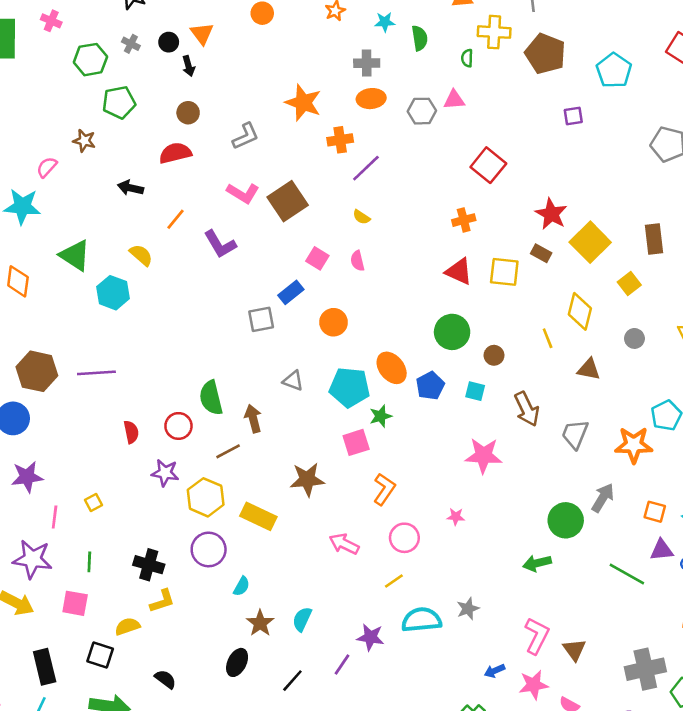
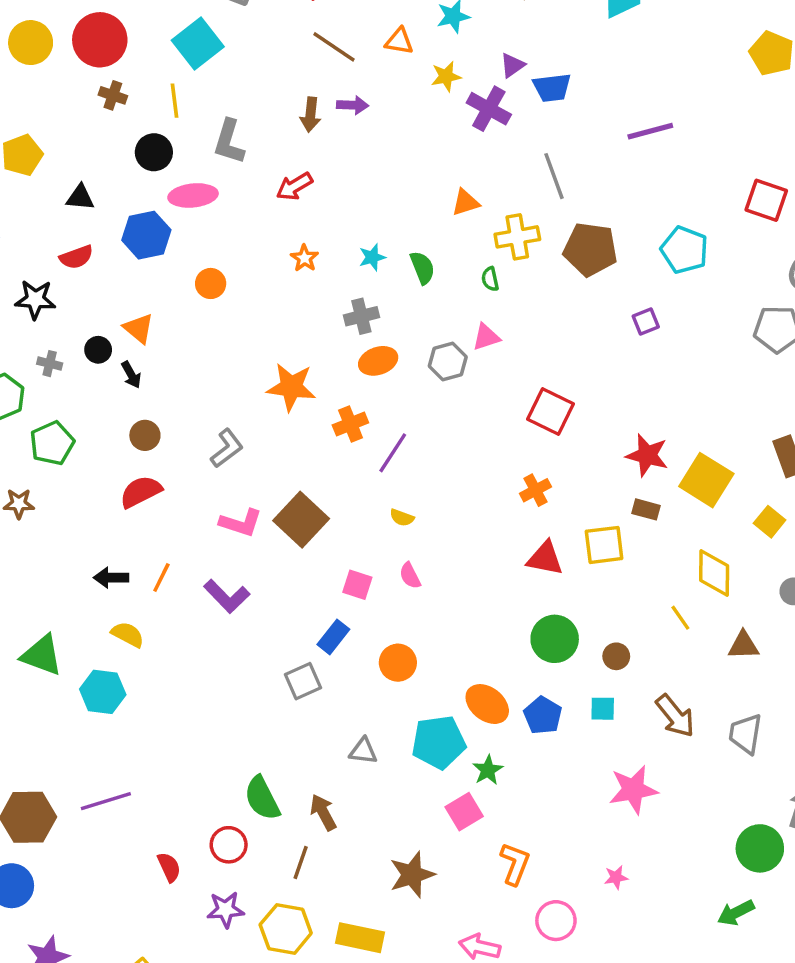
black arrow: (130, 188) -> (111, 578), moved
brown line: (228, 451) -> (301, 862), turned -30

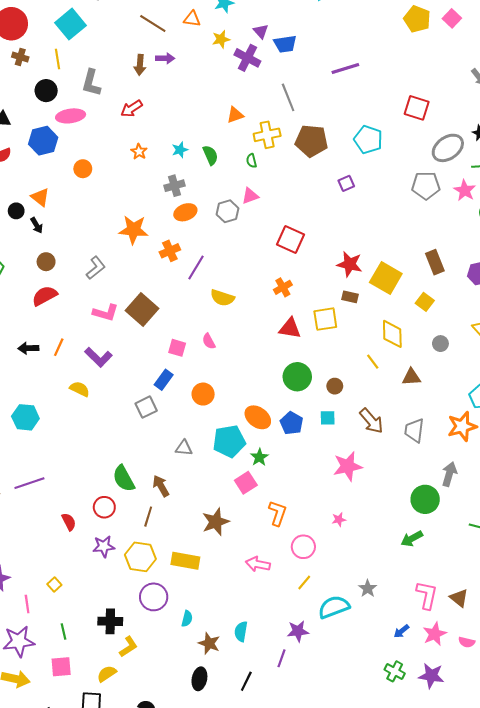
purple triangle: (512, 65) -> (261, 31), turned -35
yellow semicircle: (402, 518) -> (222, 298), moved, size x1.6
yellow semicircle: (128, 634) -> (80, 389), moved

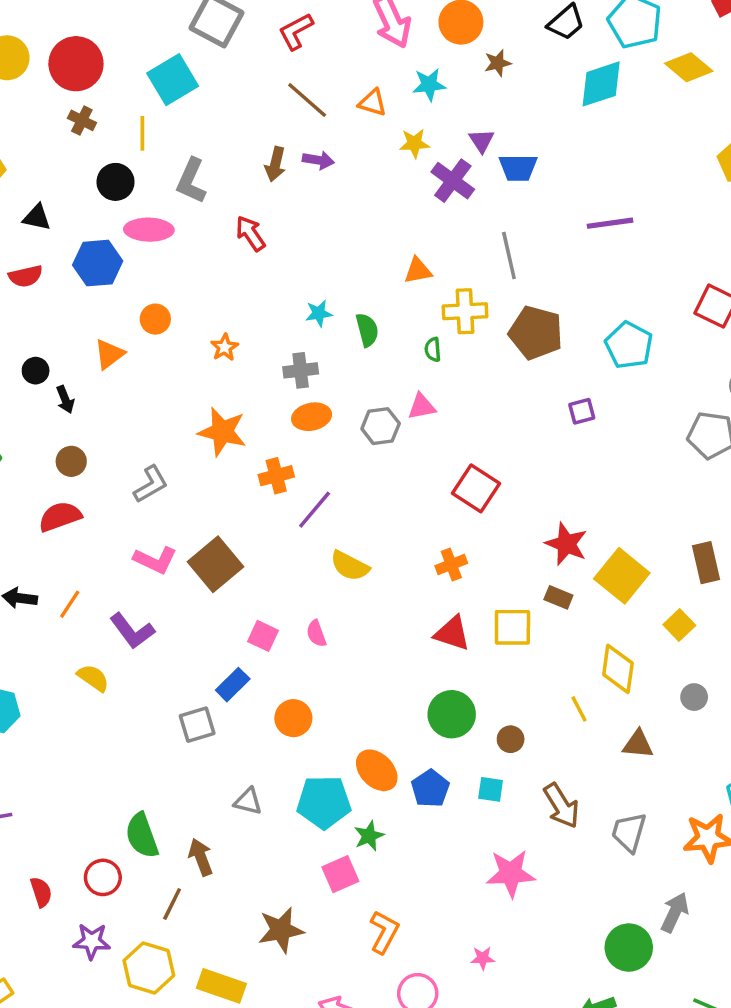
red arrow: (132, 109) -> (250, 233), turned 80
orange star: (139, 152) -> (225, 347), moved
orange triangle: (40, 197) -> (109, 354), moved, turned 36

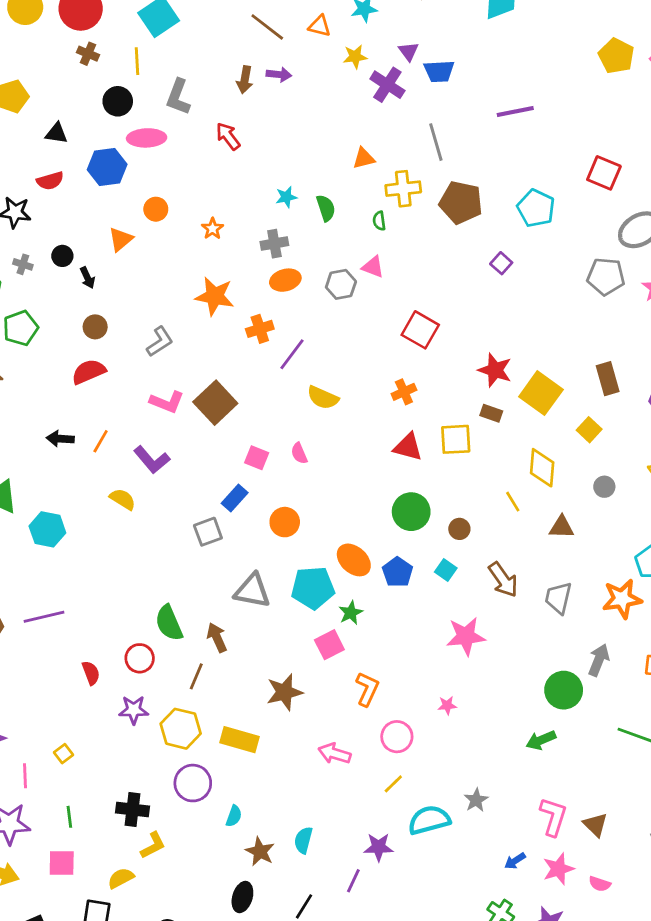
pink triangle: (422, 407) -> (373, 267), turned 35
purple square: (582, 411) -> (501, 263), turned -30
cyan square: (491, 789) -> (446, 570), turned 30
gray triangle: (248, 801) -> (252, 591), size x1.6

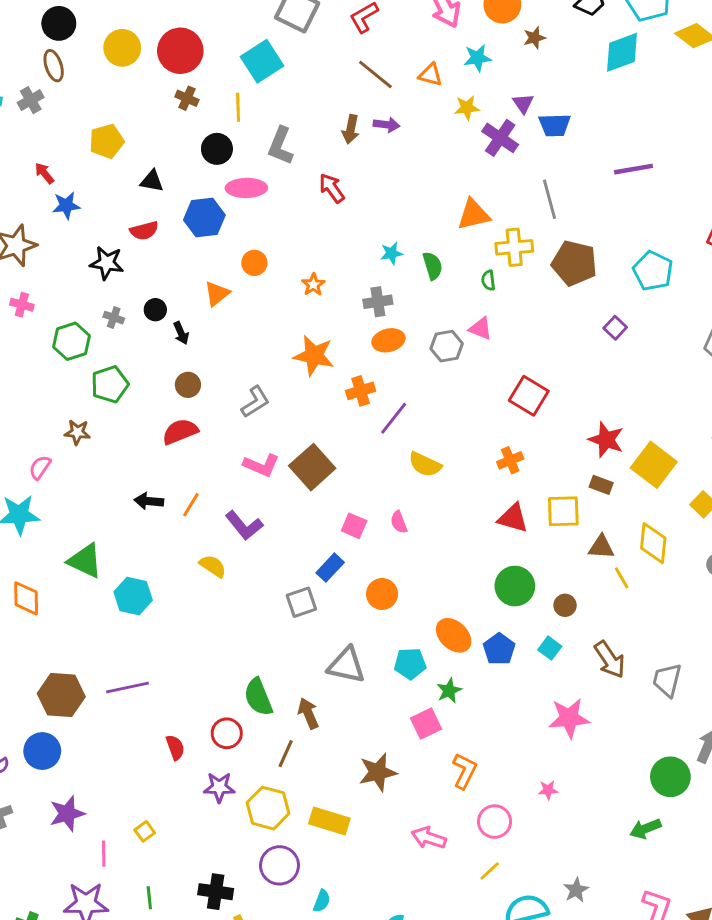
orange triangle: (364, 158) -> (474, 215), size x1.4
brown triangle: (562, 527) -> (601, 547), moved
cyan pentagon: (313, 588) -> (410, 664), size x0.7

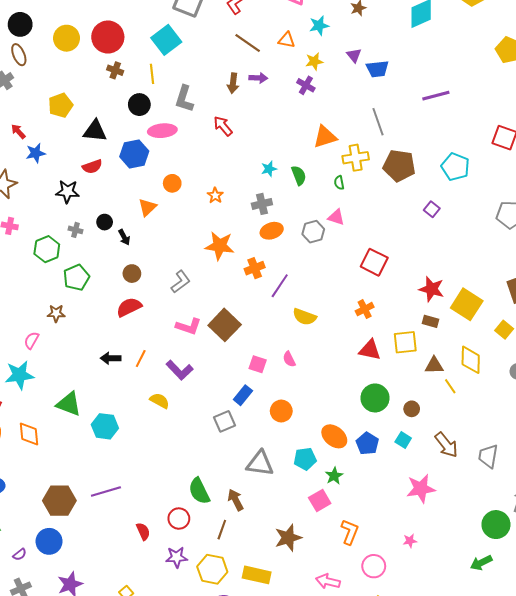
purple cross: (500, 138) -> (306, 85), moved, size x0.7
black triangle: (152, 181) -> (95, 131), size x1.4

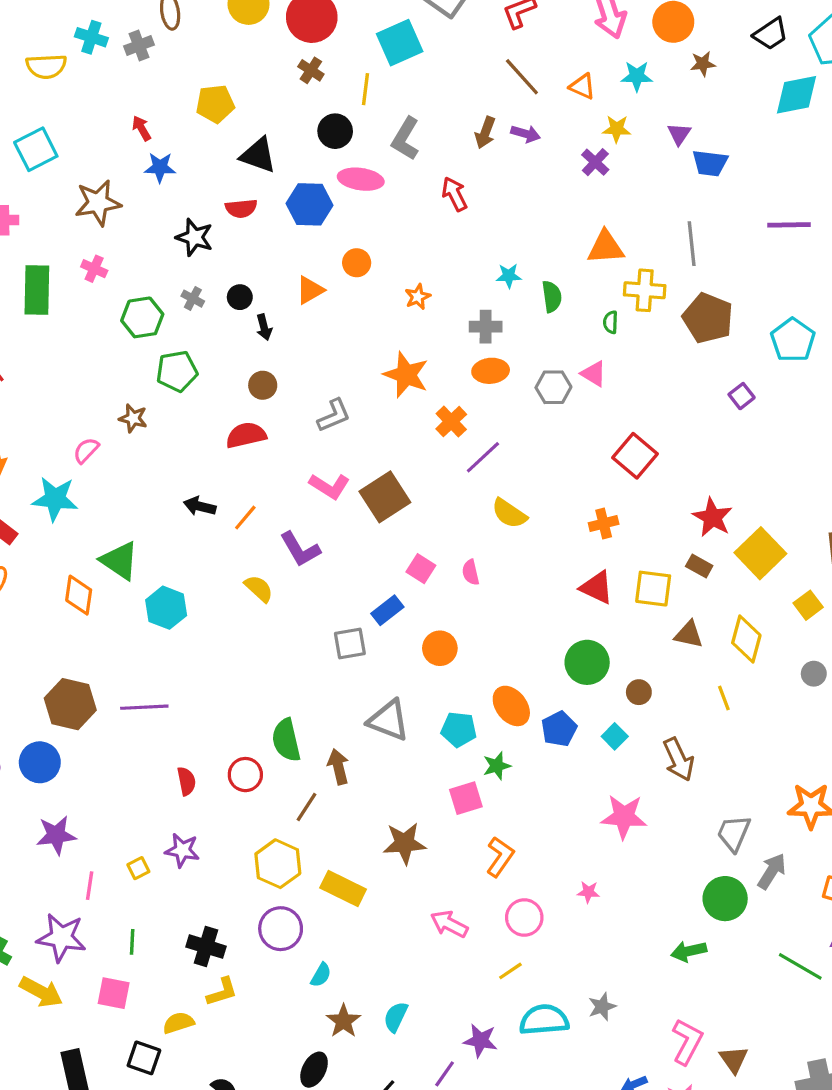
orange cross: (255, 268) -> (451, 422), turned -36
yellow line: (450, 386) -> (724, 698), moved
orange diamond: (29, 434) -> (79, 595), moved
gray trapezoid: (488, 456) -> (734, 833), moved
purple star: (177, 557) -> (182, 850), moved

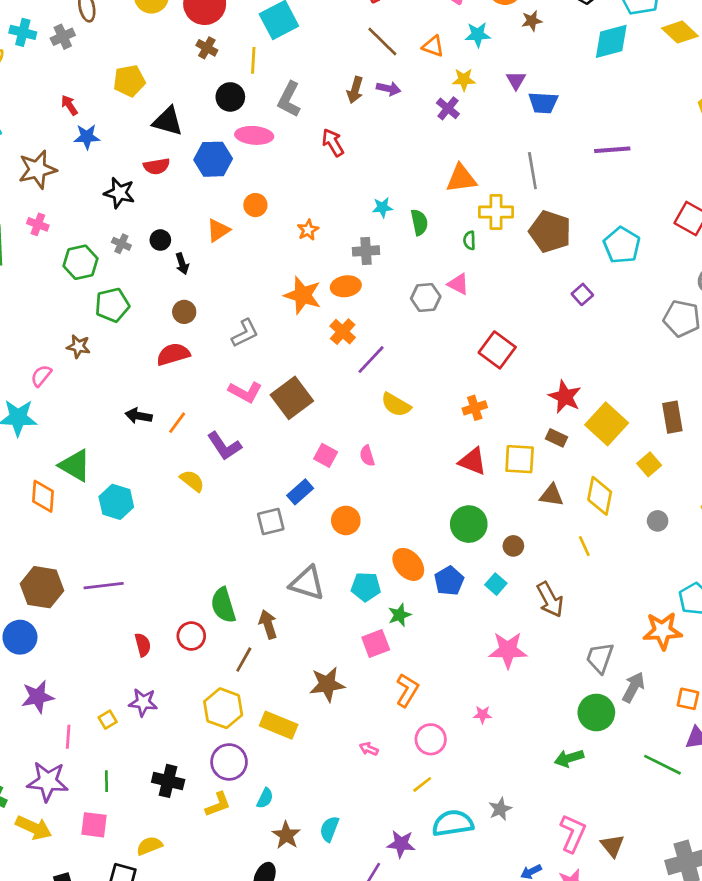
orange ellipse: (491, 371) -> (346, 286), moved
pink arrow: (449, 924) -> (369, 749), size x0.6
yellow L-shape: (222, 992) -> (218, 804), moved

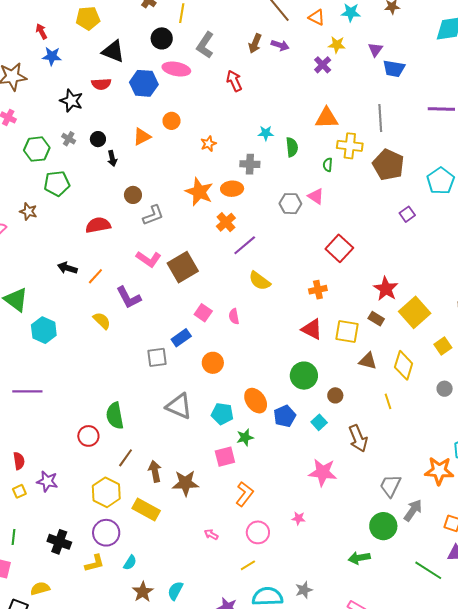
brown circle: (184, 312) -> (133, 195), moved
brown arrow: (268, 624) -> (155, 471), moved
red semicircle: (143, 645) -> (19, 461), moved

